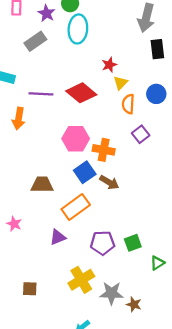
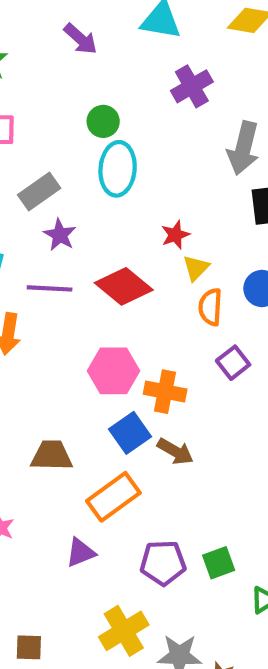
purple star: (47, 13) -> (60, 235), moved

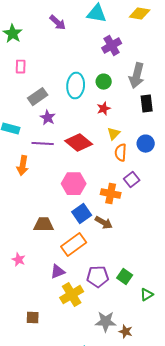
green circle: (103, 121) -> (104, 82), moved
red star: (175, 235) -> (104, 109), moved
orange cross: (165, 392) -> (111, 194), moved
green square: (219, 563) -> (125, 277), turned -35
yellow cross: (124, 631) -> (72, 295), moved

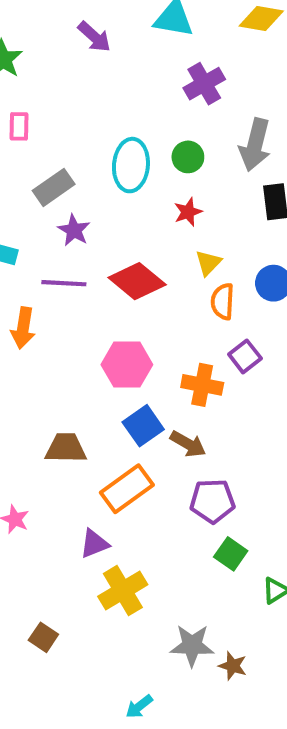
purple pentagon: (98, 277) -> (212, 501), moved
brown square: (33, 318) -> (43, 637), turned 32

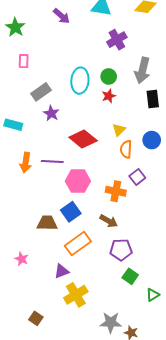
red star: (188, 212) -> (109, 96), moved
purple line: (64, 283) -> (52, 162), moved
blue square: (143, 426) -> (71, 212), moved

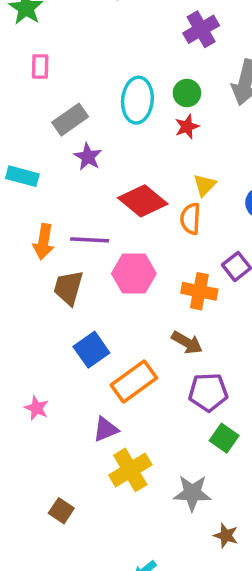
orange semicircle: (126, 149) -> (191, 219), moved
blue square: (71, 212) -> (91, 350), moved
brown trapezoid: (47, 223) -> (68, 288), moved, turned -75
gray star: (111, 322) -> (192, 493), moved

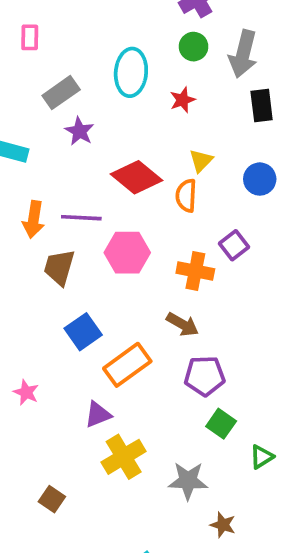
green circle: (187, 93) -> (194, 47), moved

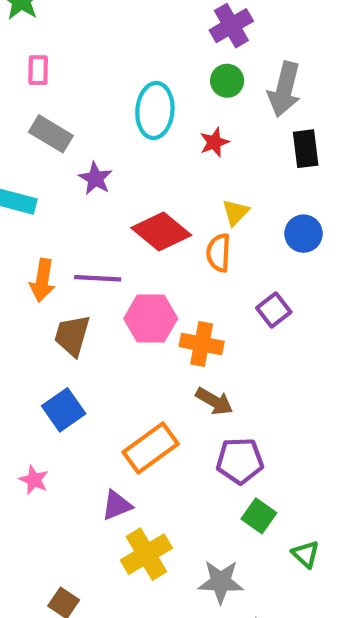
gray rectangle: (61, 93) -> (51, 134), moved, turned 66
orange cross: (195, 271) -> (202, 344), moved
blue square: (83, 332) -> (64, 410), moved
green triangle: (262, 457) -> (306, 554), turned -45

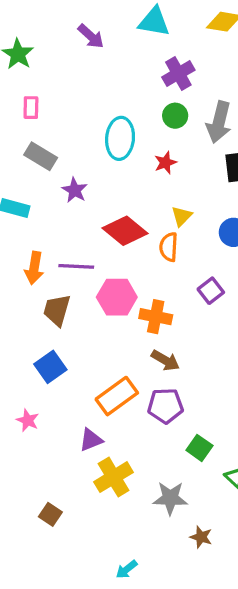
purple pentagon: (240, 461) -> (165, 406), moved

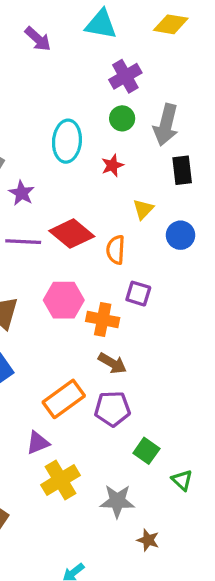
yellow triangle: (182, 216) -> (143, 209), moved
purple line: (76, 266) -> (23, 242), moved
purple square: (211, 291) -> (138, 294), moved, turned -35

